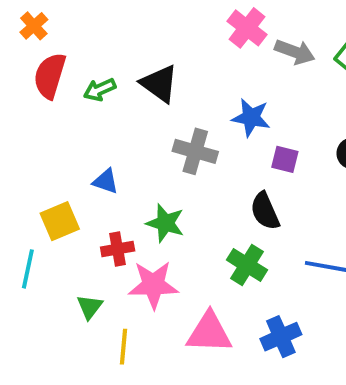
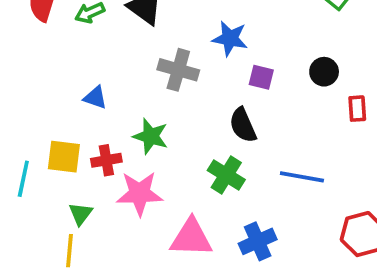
yellow square: (60, 221) -> (64, 157), moved, turned 30
yellow line: (124, 347) -> (69, 251), moved

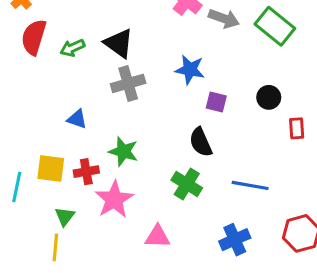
gray cross: (178, 70) -> (128, 83), moved, turned -32
pink star: (140, 193) -> (114, 199), turned -30
pink triangle: (191, 238) -> (157, 237), size x0.7
blue cross: (258, 241) -> (235, 240), moved

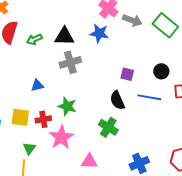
black triangle: (119, 43) -> (64, 36), turned -35
blue star: (190, 70) -> (99, 33), moved
blue triangle: (77, 119) -> (37, 85), turned -32
blue line: (250, 185) -> (149, 97), moved

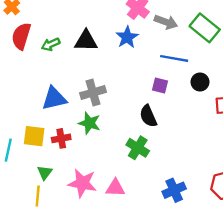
blue star: (99, 33) -> (127, 37), turned 30
gray cross: (70, 62) -> (93, 93), moved
blue triangle: (37, 85) -> (54, 98), size x1.6
blue line: (149, 97) -> (174, 58), moved
pink star: (61, 137) -> (82, 183), moved, turned -30

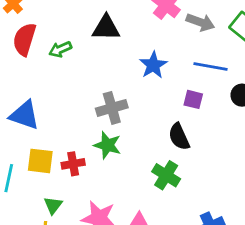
blue star: (127, 37) -> (153, 65), moved
black triangle: (86, 41) -> (106, 28), moved
blue triangle: (54, 98) -> (24, 115), moved, turned 32

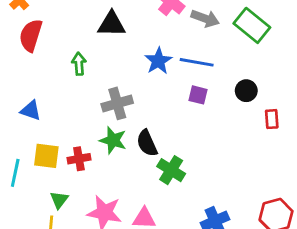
green arrow: (60, 49) -> (79, 64), moved, turned 110
blue line: (210, 67) -> (197, 62), moved
blue triangle: (24, 115) -> (31, 111), size x0.7
black semicircle: (179, 137) -> (147, 143), moved

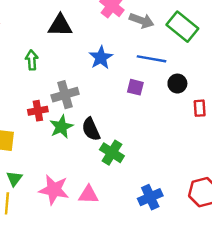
blue line: (197, 62) -> (151, 59), moved
green star: (113, 140) -> (61, 127), turned 30
red cross: (79, 159) -> (38, 111), moved

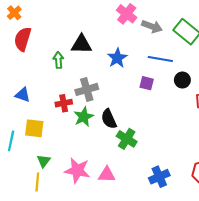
black triangle: (60, 25) -> (81, 44), moved

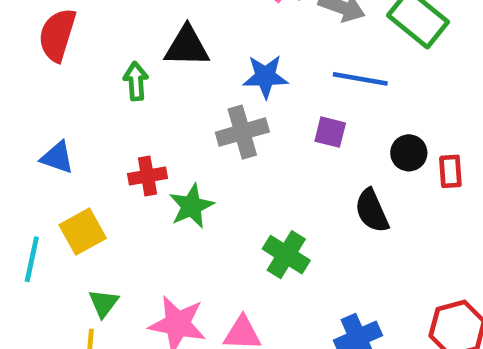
blue star: (117, 58) -> (265, 77), turned 30
black circle: (182, 80) -> (409, 153), moved
gray cross: (87, 89) -> (242, 132), moved
black semicircle: (109, 119) -> (372, 211), moved
yellow square: (34, 128) -> (83, 232), turned -36

